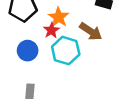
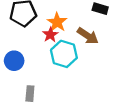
blue circle: (28, 51) -> (14, 61), moved

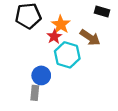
blue circle: (14, 61) -> (41, 75), moved

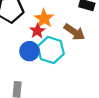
blue circle: (41, 75) -> (29, 51), moved

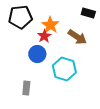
cyan hexagon: (51, 50) -> (64, 69), moved

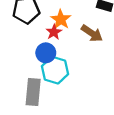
cyan hexagon: (64, 69) -> (55, 70), moved
gray rectangle: (26, 88) -> (33, 92), size x1.6

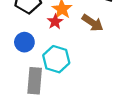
blue circle: (46, 53) -> (24, 42), moved

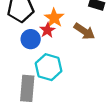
blue circle: (24, 42) -> (31, 39), moved

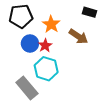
red star: (47, 30) -> (45, 46), moved
gray rectangle: (27, 88) -> (27, 88), turned -45

